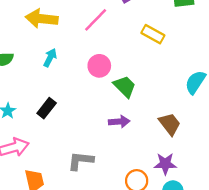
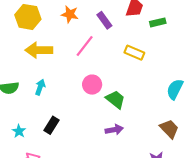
cyan arrow: (50, 58) -> (40, 87), moved
brown trapezoid: (170, 124) -> (169, 129), moved

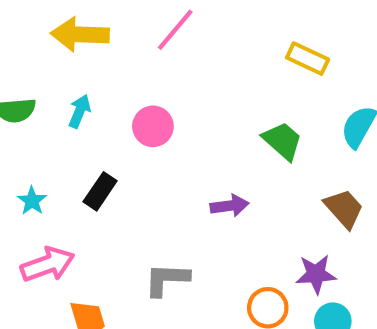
yellow rectangle: (134, 53) -> (308, 59), moved
pink circle: (92, 85) -> (153, 126), moved
green trapezoid: (116, 99) -> (282, 141), moved

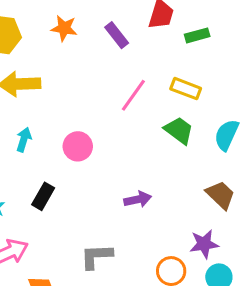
pink line: (175, 30) -> (133, 95), moved
green trapezoid: (282, 141) -> (179, 130), moved

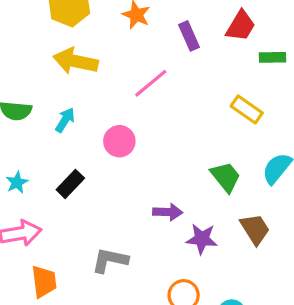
pink line: (133, 95) -> (151, 83), moved
green trapezoid: (179, 130) -> (226, 177), moved
purple star: (204, 244) -> (202, 239), moved

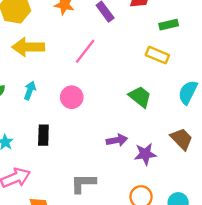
green rectangle: (272, 57) -> (169, 25), moved
green trapezoid: (226, 177) -> (140, 97), moved
black rectangle: (70, 184) -> (43, 135), turned -30

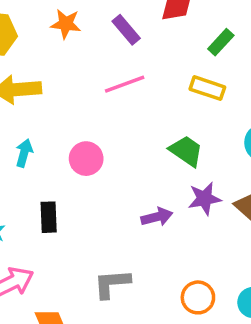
green rectangle: (169, 25) -> (221, 42), turned -30
pink line: (85, 51) -> (125, 84), moved, turned 36
purple star: (145, 154) -> (204, 199), moved

